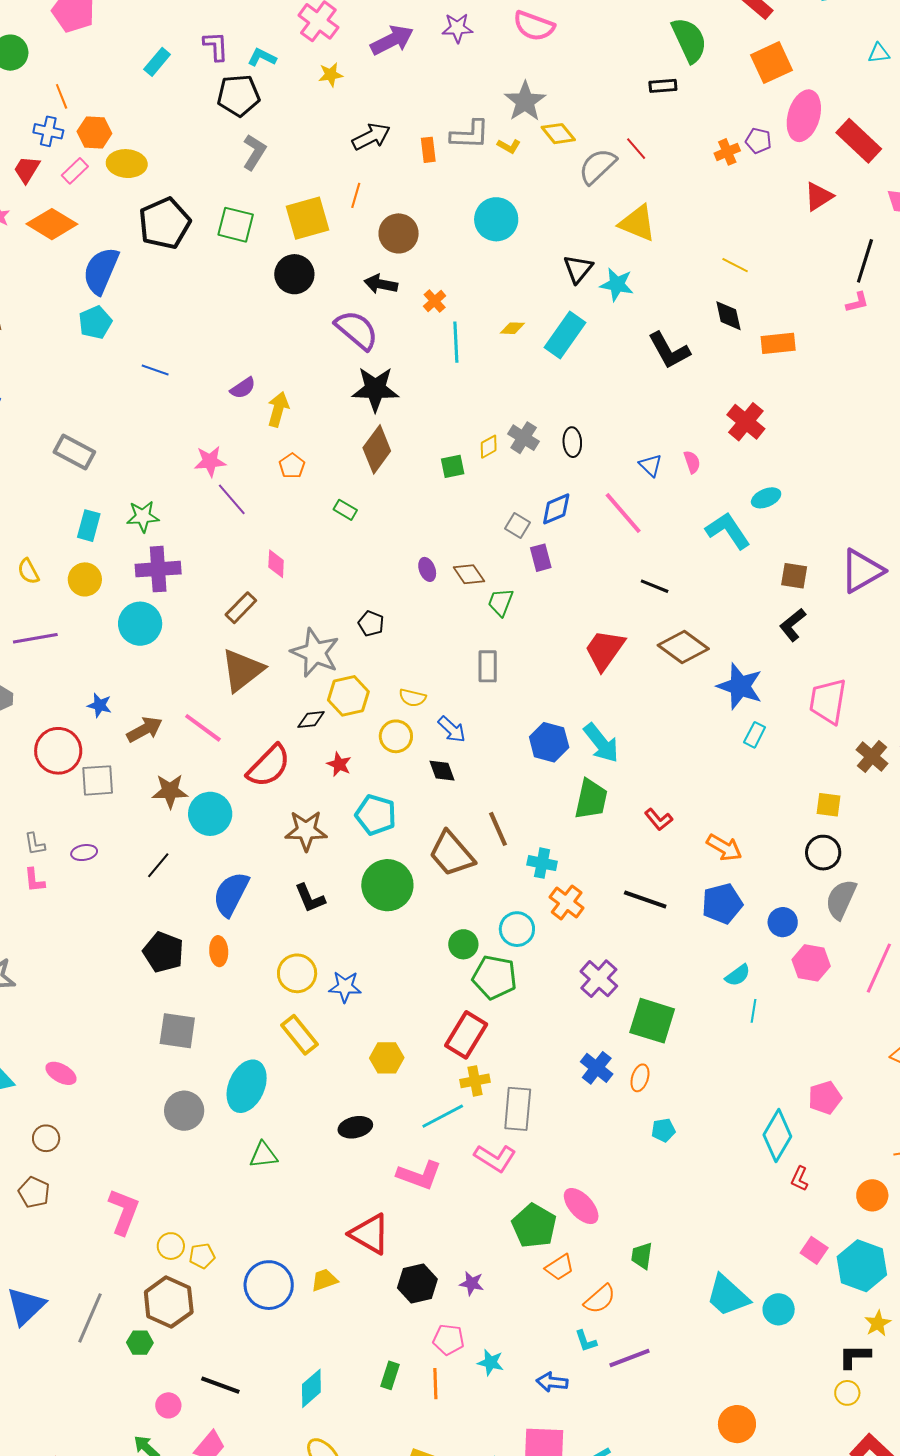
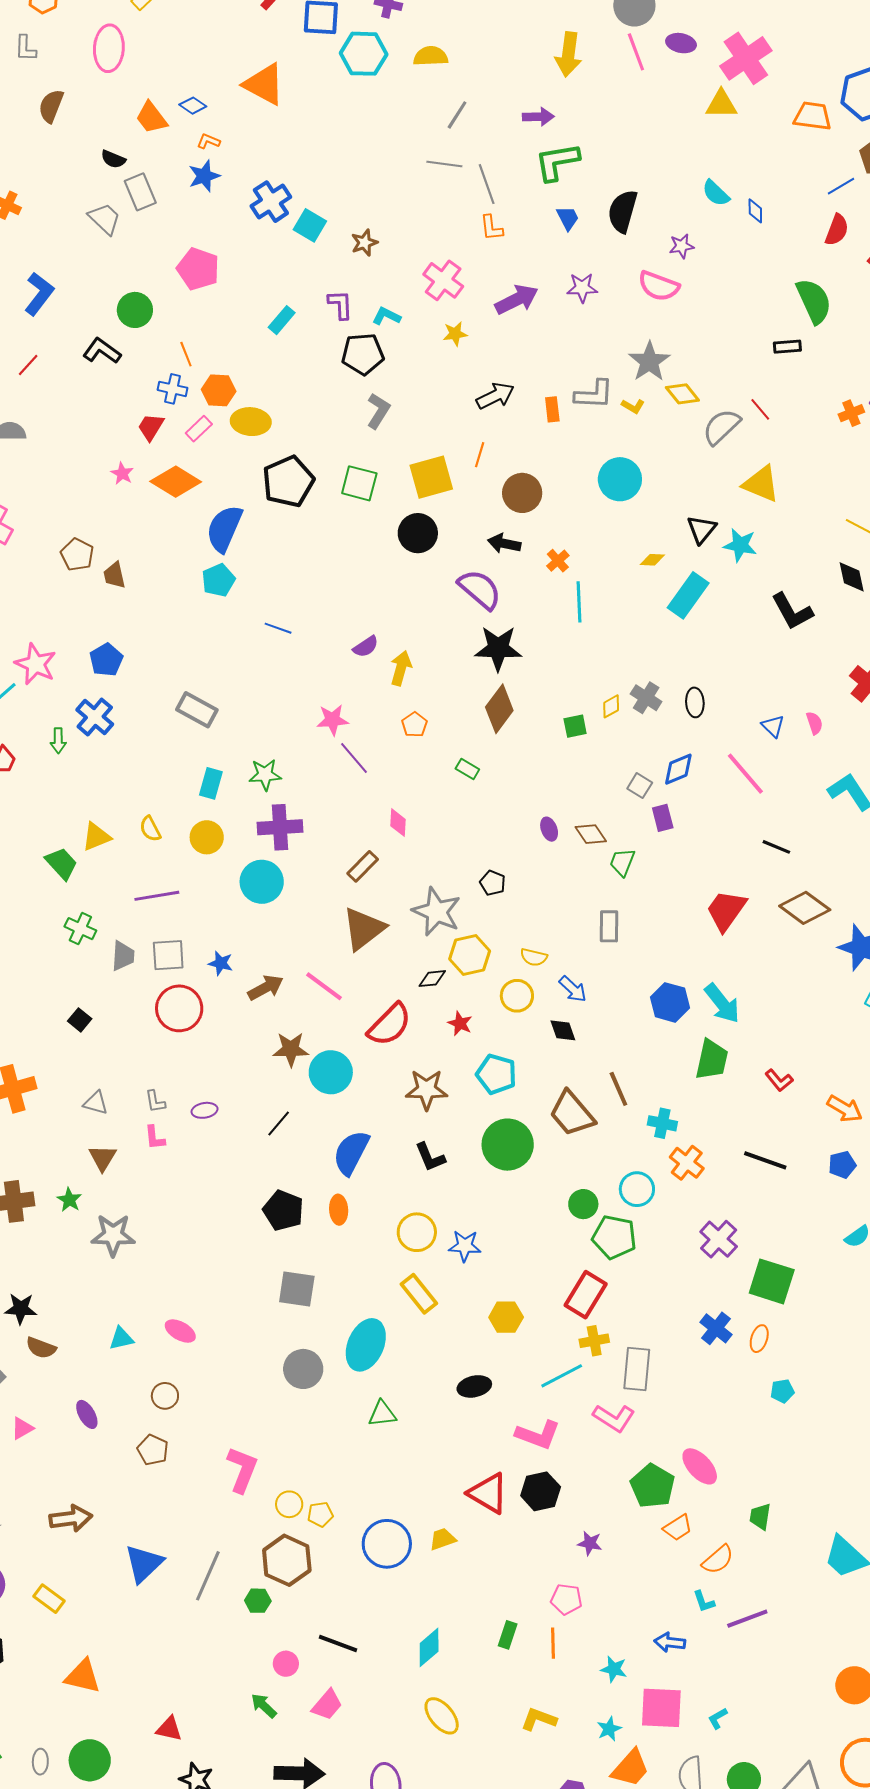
yellow diamond: (512, 328) -> (652, 560), moved
gray square: (98, 780) -> (168, 955), moved
blue pentagon: (722, 904) -> (842, 1165), size x0.7
black hexagon: (417, 1284) -> (541, 1491), moved
cyan star: (491, 1362) -> (614, 1669), moved

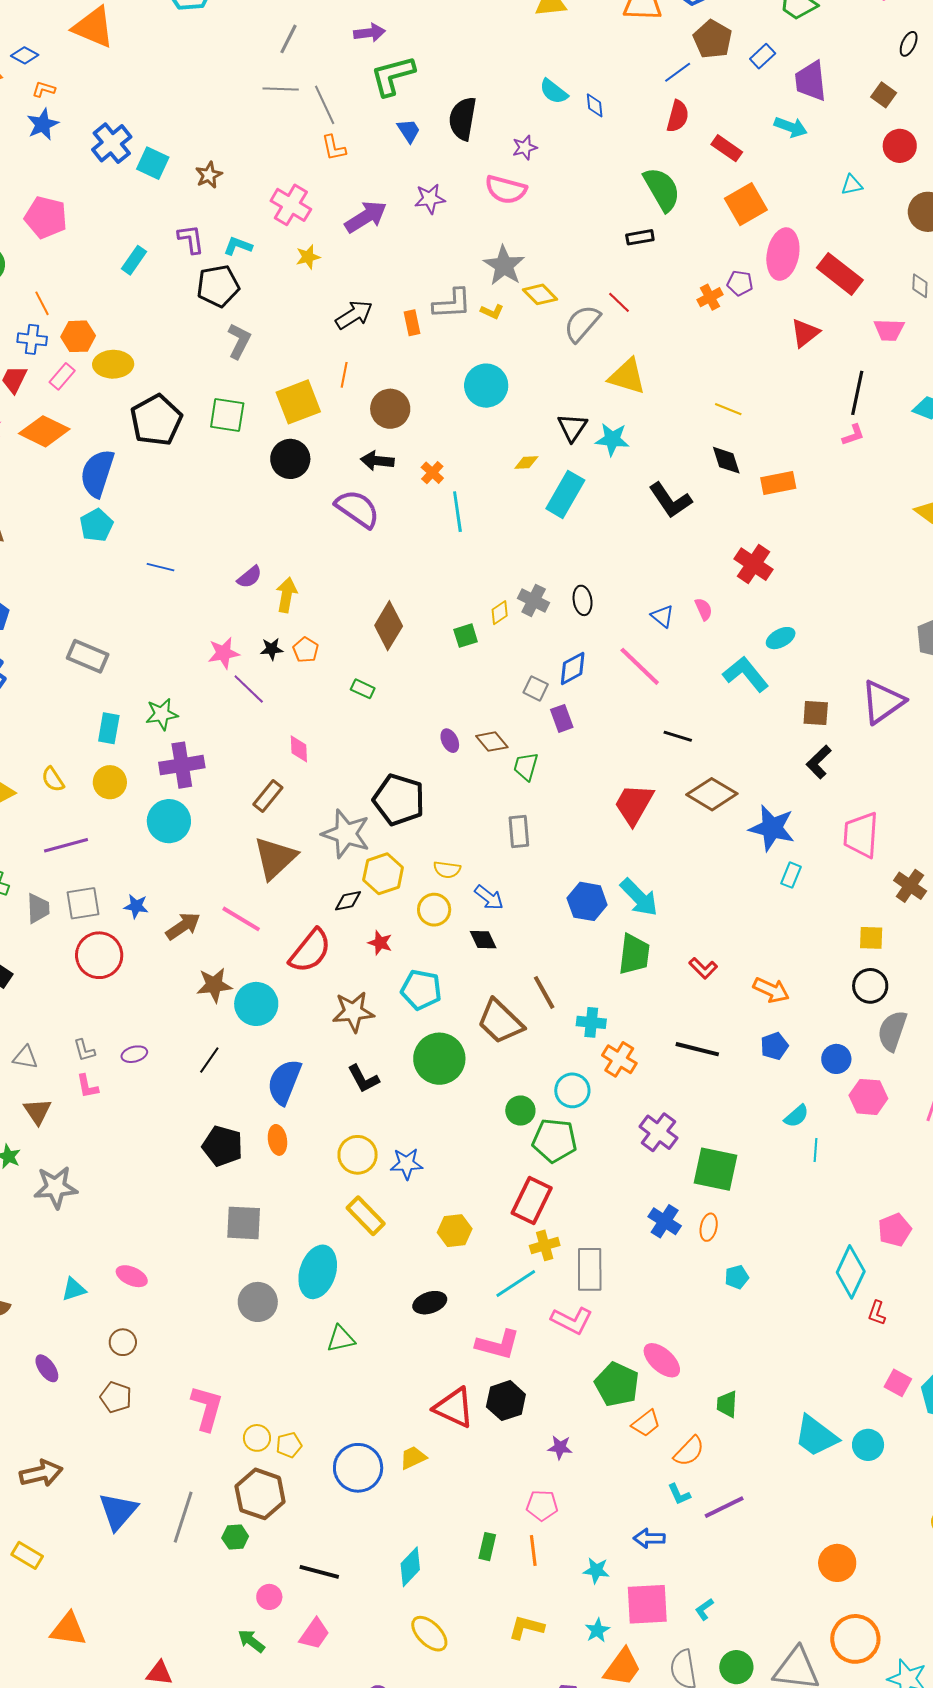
black star: (498, 648) -> (272, 649), moved, size x0.5
black pentagon: (493, 883) -> (399, 800), size x2.0

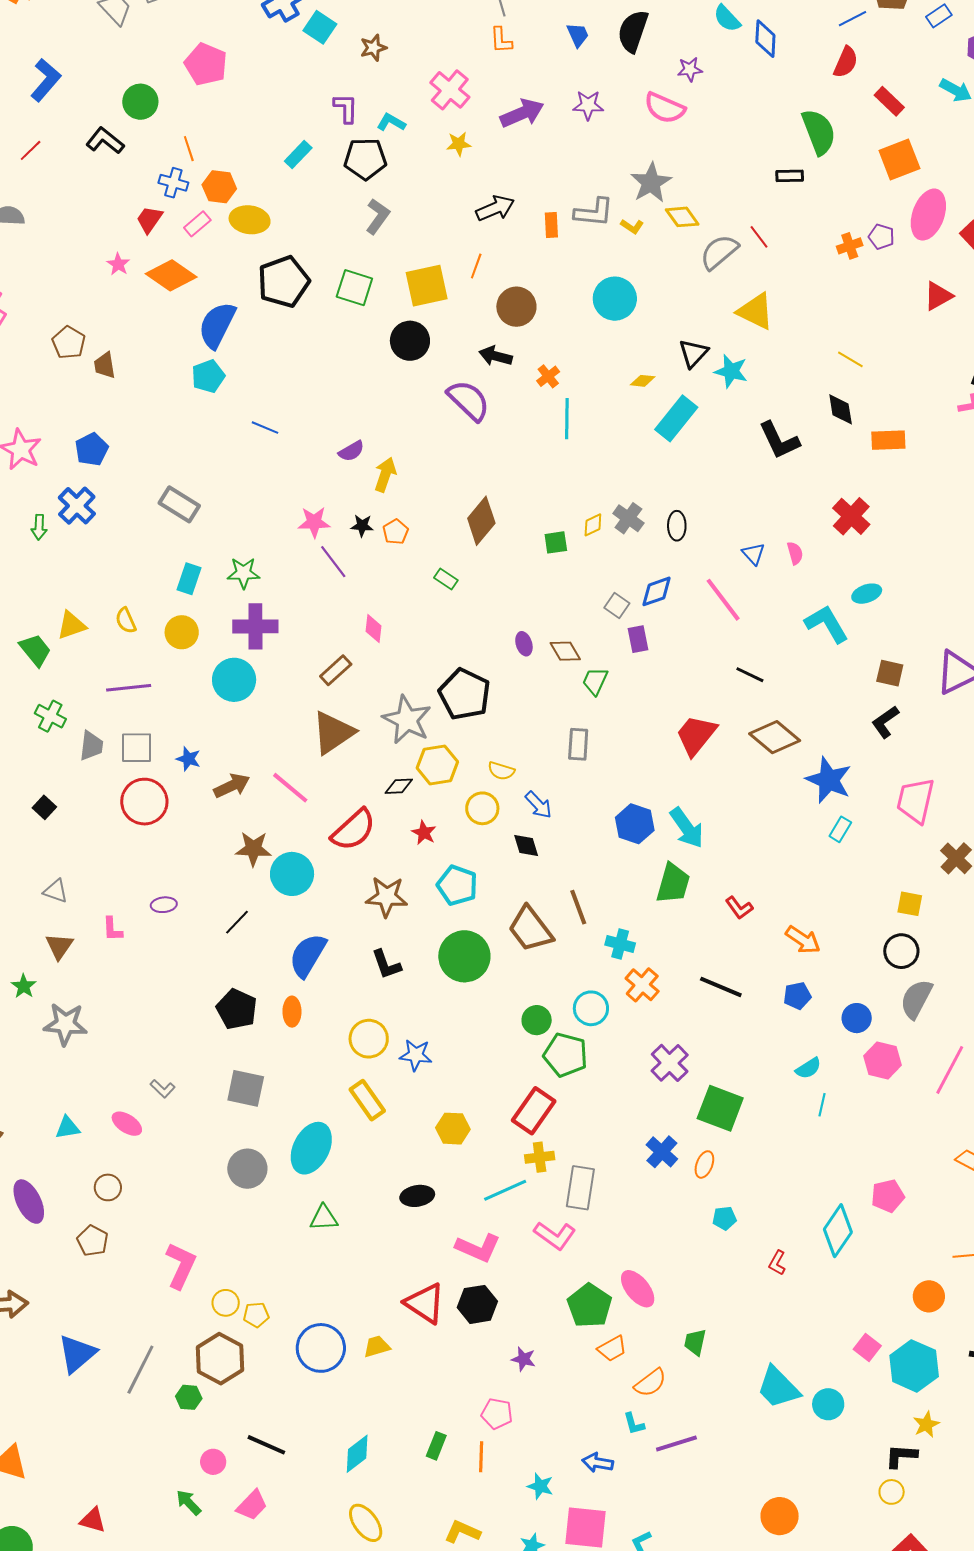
blue diamond: (595, 105) -> (765, 39), size x1.5
cyan rectangle: (134, 260) -> (298, 154), moved
gray L-shape: (84, 1050) -> (163, 1089), moved, turned -40
red L-shape: (877, 1313) -> (777, 1263), moved
purple ellipse: (47, 1368) -> (29, 1202), size x1.5

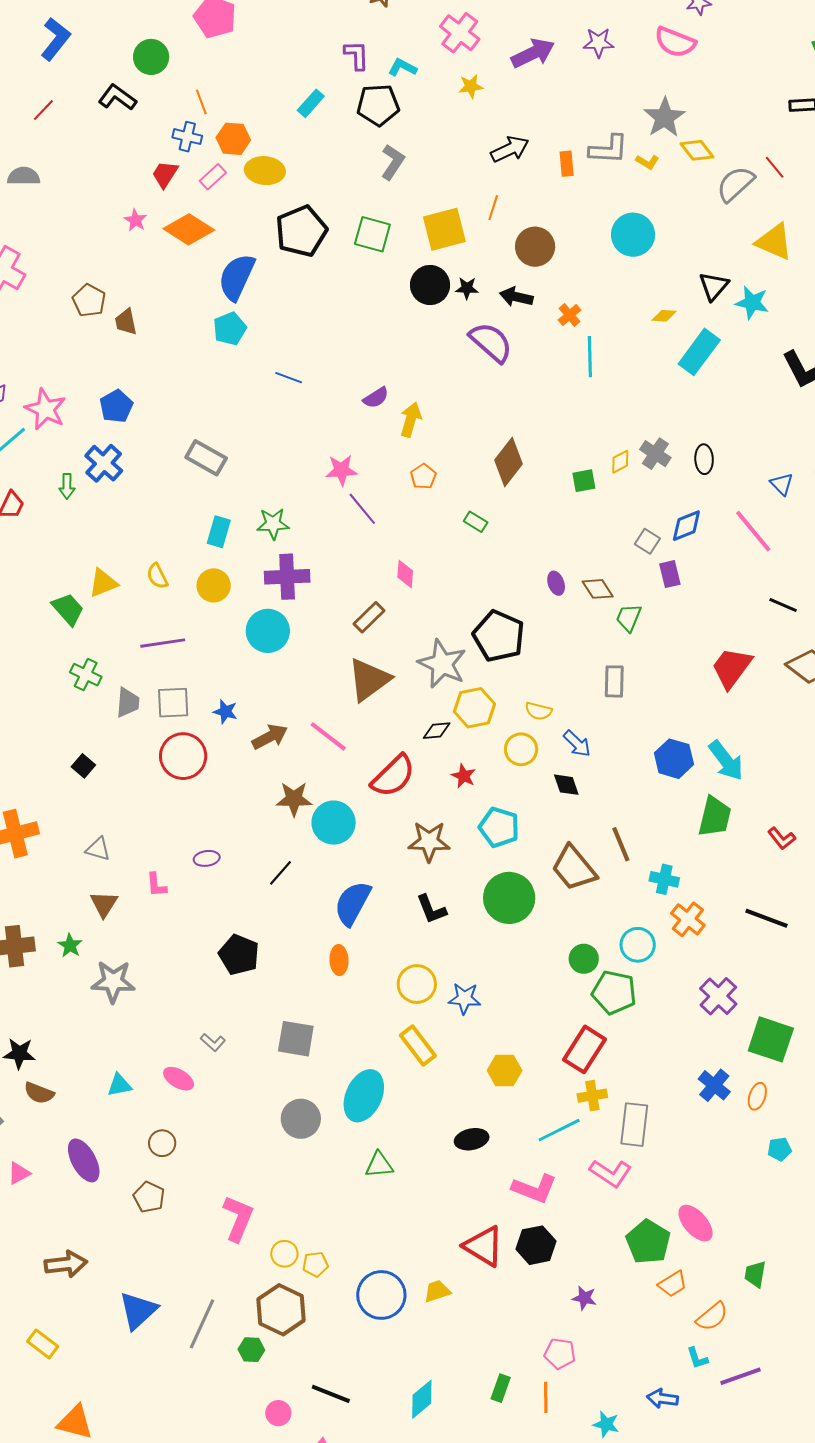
black star: (362, 526) -> (467, 288), moved
black pentagon: (237, 1009) -> (239, 955), moved

